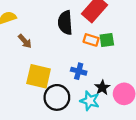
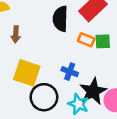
brown arrow: (25, 41) -> (16, 34), turned 40
black star: (102, 88) -> (93, 91), size x1.6

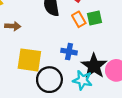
brown arrow: (16, 34) -> (13, 26), turned -80
orange rectangle: (86, 40) -> (79, 19), turned 48

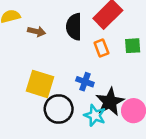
green square: (95, 18) -> (133, 46), moved
brown arrow: (13, 26) -> (37, 31), moved

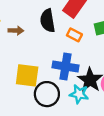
orange rectangle: (101, 48) -> (74, 35), turned -32
blue cross: (85, 82) -> (65, 66), size x1.6

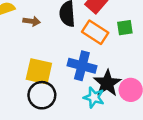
orange rectangle: (74, 35) -> (95, 32), size x1.5
black circle: (47, 94) -> (42, 95), moved

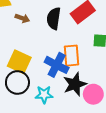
orange rectangle: (95, 32) -> (72, 56), moved, turned 40
cyan star: (94, 97) -> (44, 95), moved, turned -30

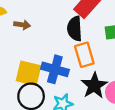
black semicircle: (54, 18) -> (75, 29), moved
blue cross: (57, 65) -> (55, 69), moved

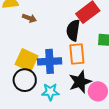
blue cross: (55, 69) -> (50, 61), turned -30

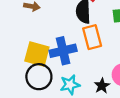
black star: (80, 82) -> (102, 86), moved, size x0.6

